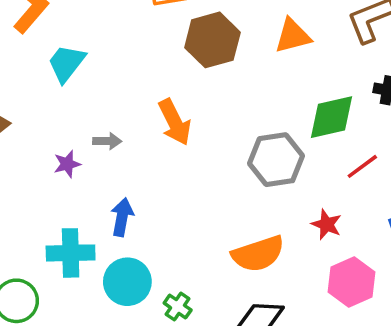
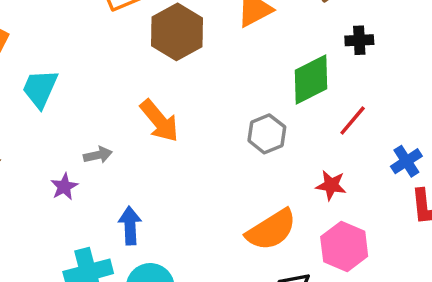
gray hexagon: (276, 160) -> (267, 134), size x0.7
pink hexagon: (351, 282) -> (344, 247), moved

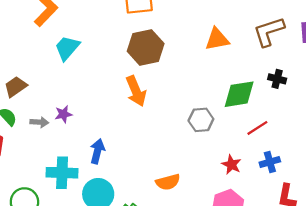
brown hexagon: (177, 32) -> (146, 47), moved
gray arrow: (98, 155) -> (39, 122), moved
blue cross: (406, 161) -> (270, 162), moved
orange semicircle: (271, 230) -> (168, 182), moved, size x0.7

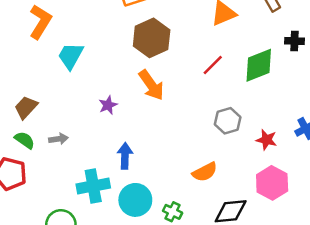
purple star: (63, 114) -> (108, 105), moved
gray hexagon: (201, 120) -> (228, 121), moved
red line: (257, 128) -> (213, 65), moved

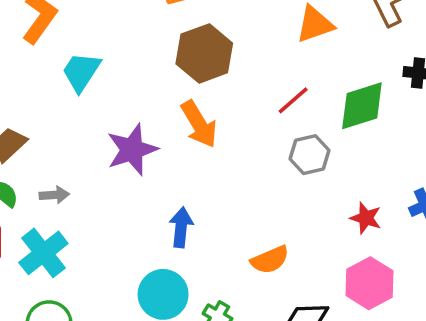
purple star: (108, 105) -> (132, 150), size x1.8
gray hexagon: (228, 121) -> (310, 155), moved
blue arrow: (125, 156) -> (181, 227), moved
cyan cross: (93, 186) -> (43, 253), moved, turned -32

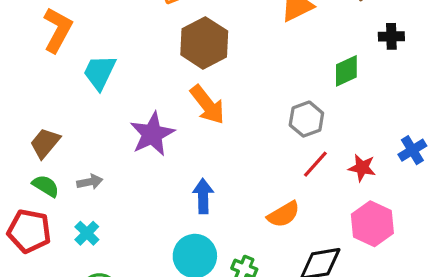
red line: (293, 100) -> (315, 164), moved
green diamond: (362, 106) -> (346, 71), size x0.7
cyan cross: (43, 253) -> (87, 233), size x0.6

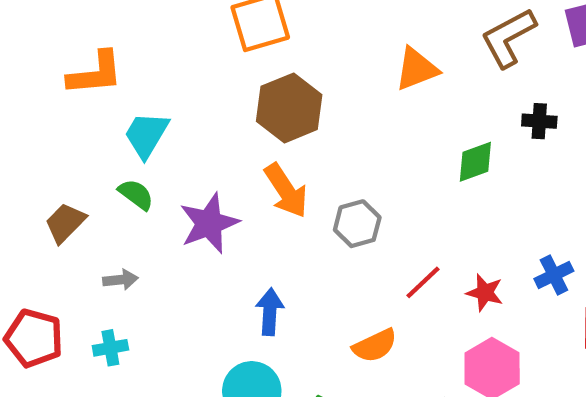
orange L-shape: (58, 30) -> (95, 73), turned 51
gray hexagon: (306, 119) -> (357, 224), moved
green semicircle: (46, 186) -> (136, 194), moved
cyan cross: (87, 233) -> (110, 348), turned 30

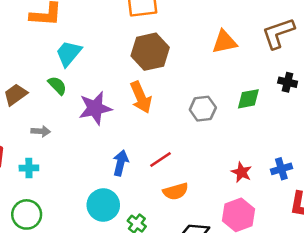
gray hexagon: (357, 224) -> (203, 109), moved
red line: (423, 282) -> (160, 160), moved

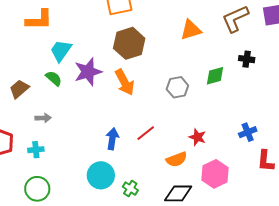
purple star: (95, 108) -> (88, 72), moved
red star: (241, 172) -> (197, 137), moved
orange semicircle: (176, 191) -> (177, 159), moved

